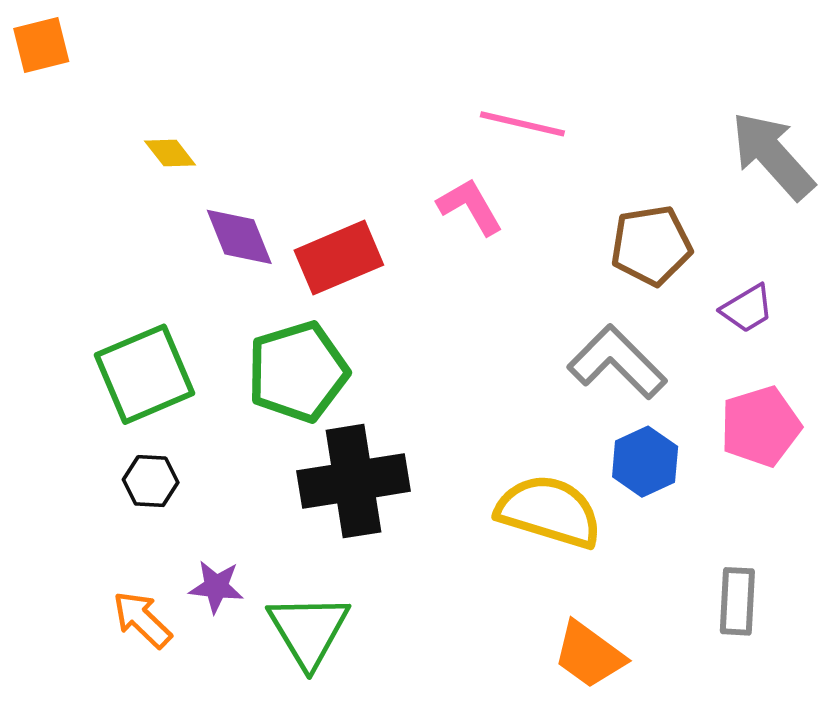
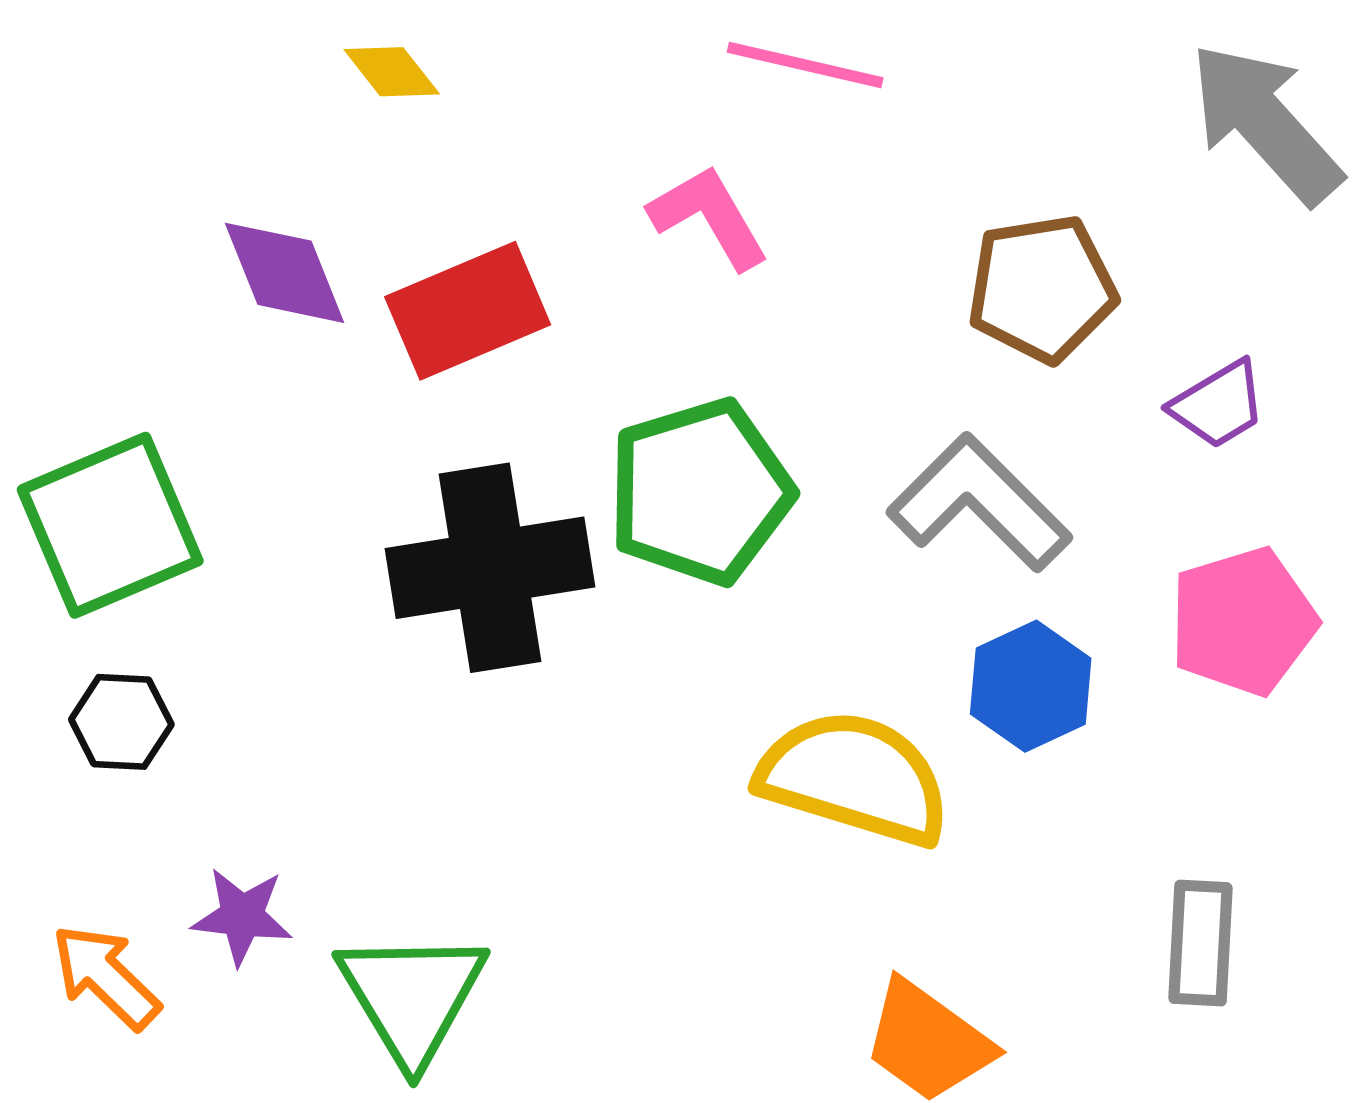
yellow diamond: (170, 153) -> (392, 72), moved
green pentagon: (298, 372) -> (700, 492), moved
black cross: (354, 481) -> (490, 568), moved

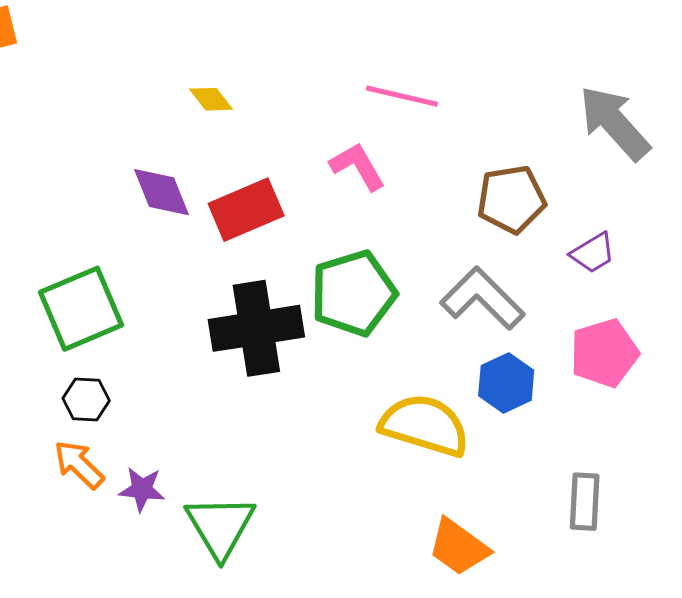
orange arrow: (106, 977) -> (79, 465), moved

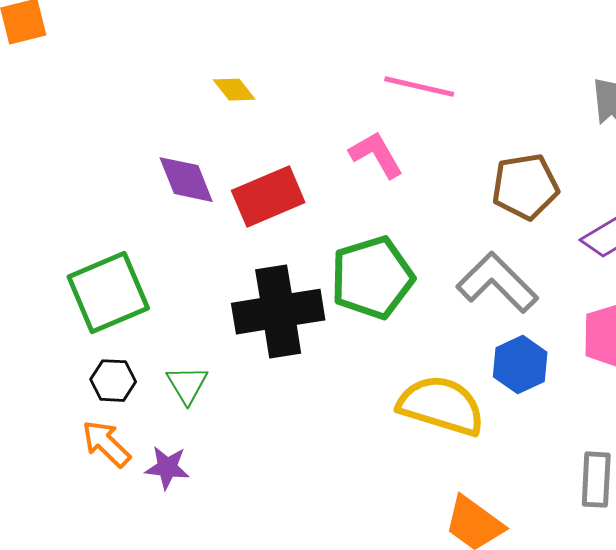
green triangle: (220, 526) -> (187, 385), moved, size x0.6

